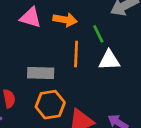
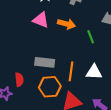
orange line: (76, 54) -> (71, 71), moved
white triangle: (109, 60) -> (94, 72), moved

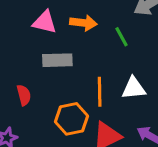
gray rectangle: (45, 62) -> (57, 60), moved
red semicircle: (19, 80) -> (24, 95), moved

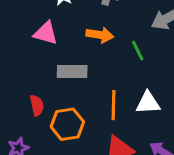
pink triangle: (45, 22) -> (46, 33), moved
orange hexagon: (72, 119) -> (67, 124), moved

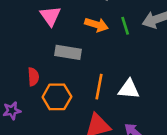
pink triangle: (46, 33) -> (50, 16), turned 30
green line: (138, 51) -> (125, 26), moved

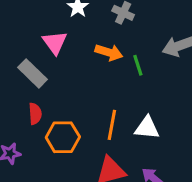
green line: (125, 26) -> (138, 65), moved
gray rectangle: (68, 52) -> (33, 73), moved, turned 35

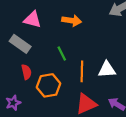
pink triangle: (55, 43) -> (32, 19), turned -30
green line: (138, 65) -> (62, 53), moved

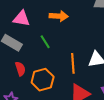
green line: (62, 53) -> (45, 42), moved

